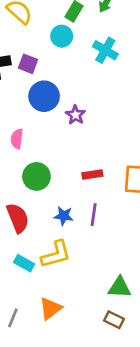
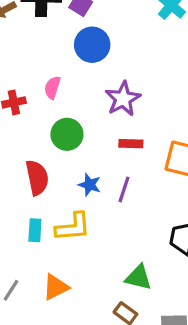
purple star: (75, 115) -> (123, 99), moved, size x1.5
cyan rectangle: (24, 263) -> (35, 230), turned 54

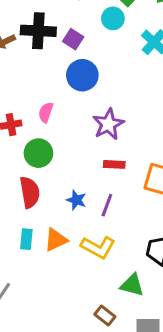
green circle: (67, 134) -> (38, 153), moved
yellow L-shape: (73, 227) -> (98, 247), moved, turned 32
green triangle: (138, 277) -> (132, 285), moved
orange triangle: (56, 287) -> (56, 240), moved

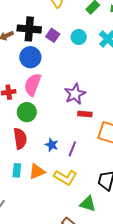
cyan circle: (113, 18) -> (79, 37), moved
blue circle: (82, 75) -> (30, 57), moved
pink semicircle: (46, 112) -> (33, 85), size x1.6
red rectangle: (114, 164) -> (85, 114), moved

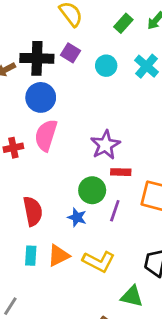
purple square: (53, 35) -> (71, 53), moved
green circle: (27, 112) -> (92, 190), moved
purple line: (72, 149) -> (115, 211), moved

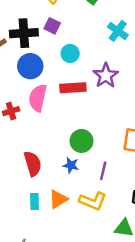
cyan circle: (106, 66) -> (70, 53), moved
purple star: (105, 145) -> (106, 76), moved
red rectangle: (121, 172) -> (73, 88), moved, size x1.5
purple line: (115, 211) -> (103, 171), moved

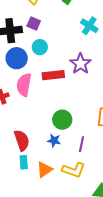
cyan circle: (70, 53) -> (40, 47), moved
cyan rectangle: (35, 202) -> (24, 162), moved

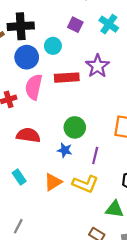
purple square: (34, 24) -> (75, 25), moved
red semicircle: (22, 140) -> (28, 135), moved, turned -65
cyan rectangle: (24, 162) -> (19, 177), moved, turned -32

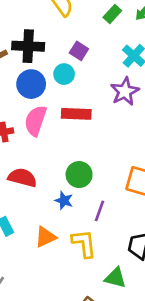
purple square: (75, 25) -> (79, 51), moved
purple star: (97, 66) -> (125, 91), moved
yellow L-shape: (85, 184) -> (84, 243), turned -125

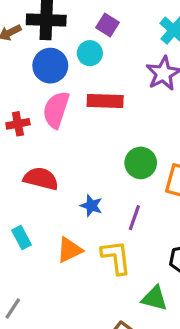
green circle: (79, 175) -> (141, 163), moved

